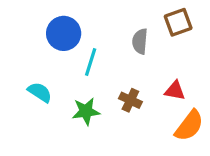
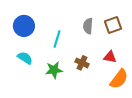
brown square: (178, 22) -> (113, 25), moved
blue circle: (64, 33) -> (24, 26), moved

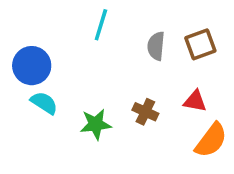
blue circle: (24, 26) -> (32, 66), moved
cyan line: (57, 39) -> (101, 25), moved

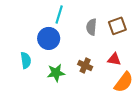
blue circle: (32, 66) -> (49, 38), moved
cyan semicircle: (44, 103) -> (26, 60), turned 49

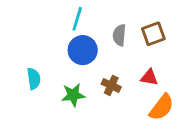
blue circle: (49, 38) -> (83, 50), moved

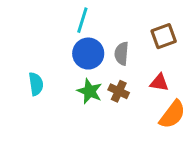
gray semicircle: (119, 35) -> (122, 54), moved
green star: (73, 95) -> (90, 91), moved, turned 30

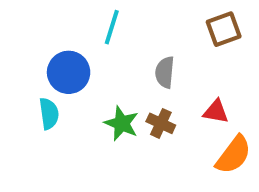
brown square: (164, 36) -> (224, 29), moved
blue circle: (88, 54) -> (69, 72), moved

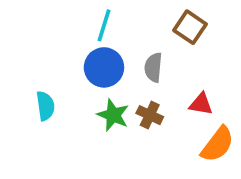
brown square: (224, 29) -> (190, 27), moved, turned -36
blue circle: (69, 72) -> (104, 67), moved

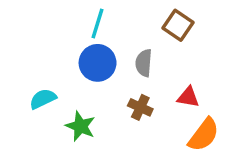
cyan semicircle: (45, 106) -> (43, 99), turned -108
green star: (113, 115) -> (80, 126), moved

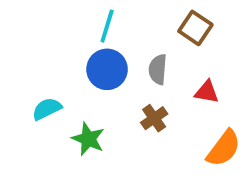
red triangle: (188, 97) -> (207, 92), moved
brown cross: (140, 107) -> (154, 118), turned 30

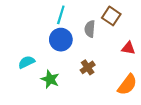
gray semicircle: (158, 69) -> (90, 29), moved
red triangle: (207, 92) -> (128, 48), moved

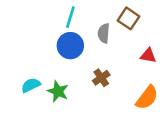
cyan semicircle: (26, 62) -> (31, 85), moved

